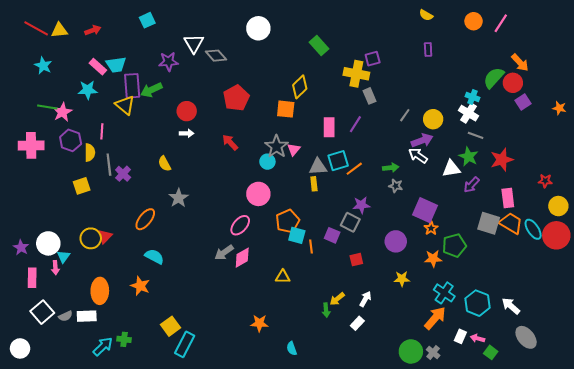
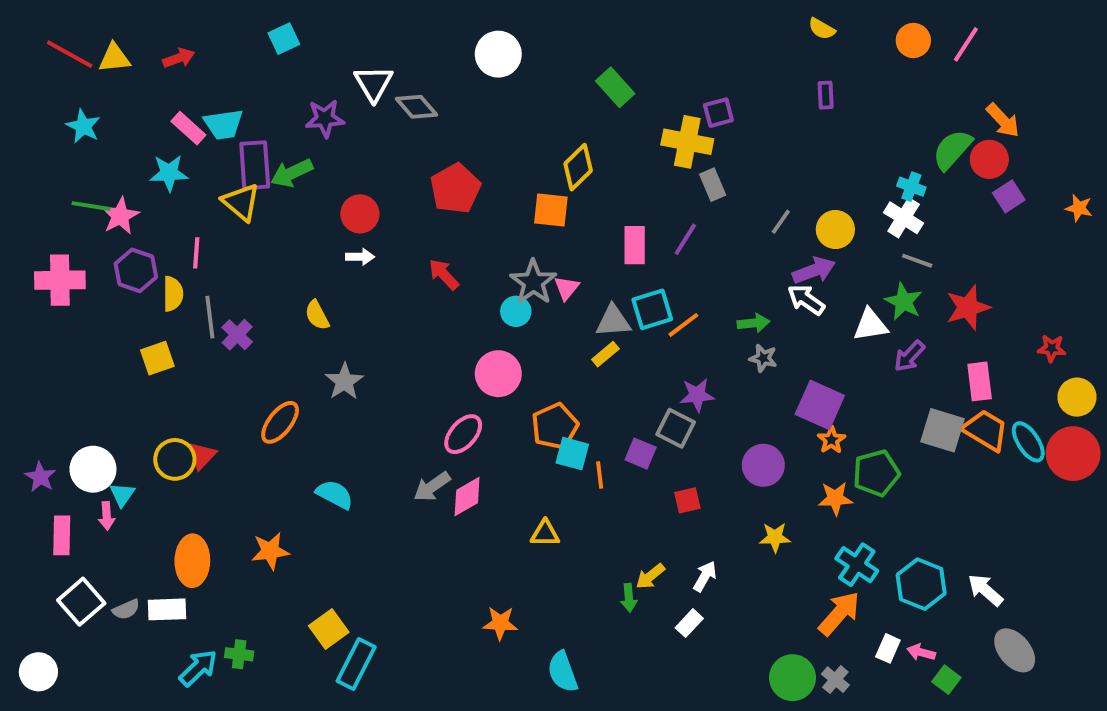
yellow rectangle: (314, 184) -> (605, 354), turned 56
cyan semicircle: (154, 257) -> (335, 494), moved
orange star: (140, 286) -> (270, 551), turned -30
cyan semicircle: (292, 348) -> (563, 672), size x1.5

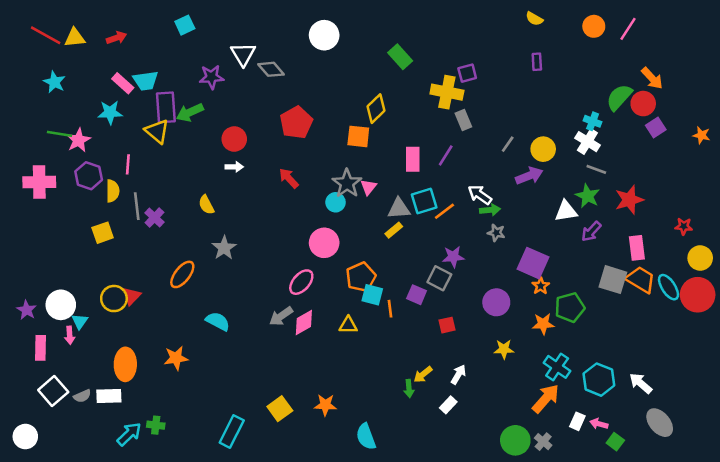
white arrow: (806, 300) -> (480, 195), moved
yellow triangle: (545, 533) -> (348, 325), moved
yellow square: (329, 629) -> (280, 409), moved

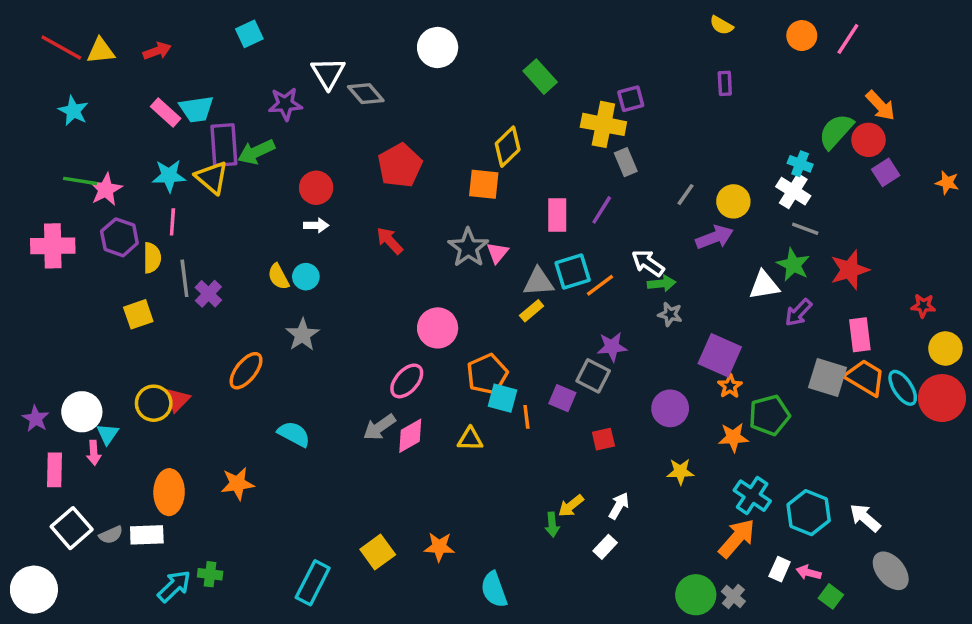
cyan star: (110, 112) -> (169, 176), moved
cyan circle: (336, 202) -> (306, 277), moved
white circle: (25, 437) -> (34, 590), size x1.4

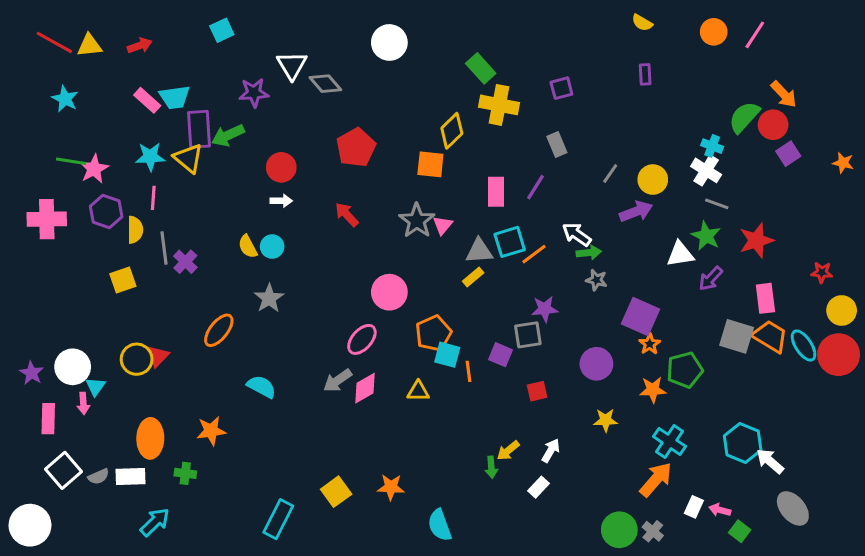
yellow cross: (603, 124) -> (499, 105), moved
gray square: (593, 376) -> (528, 335), turned -36
cyan hexagon: (809, 513) -> (743, 443), moved
green cross: (210, 574) -> (185, 473), moved

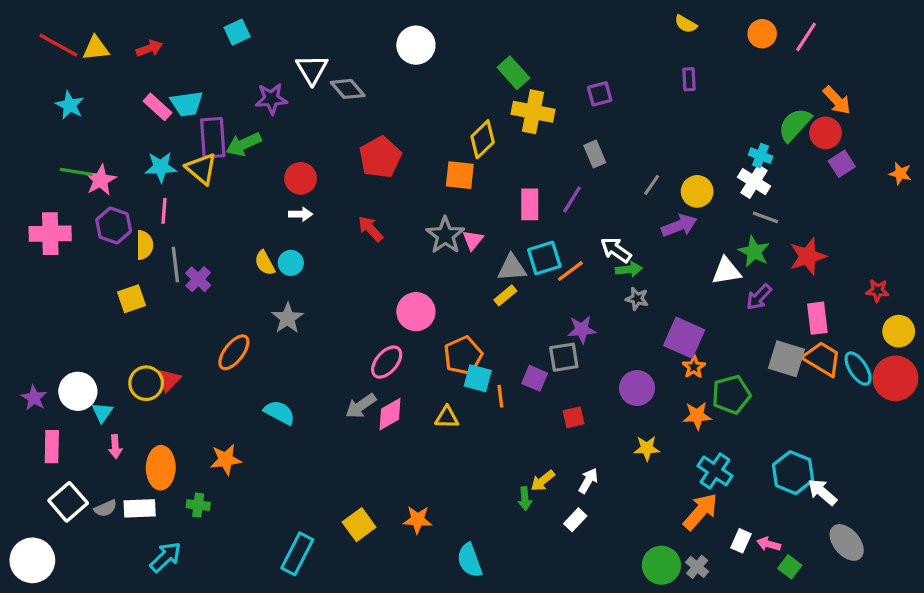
pink arrow: (83, 403) -> (115, 447), moved

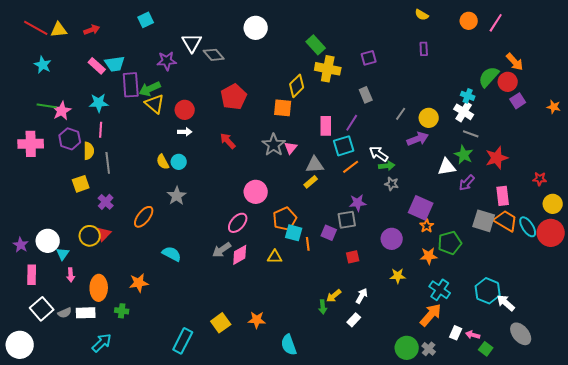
yellow triangle: (201, 169) -> (155, 104), moved
cyan square: (544, 258) -> (344, 146), moved
purple cross: (198, 279) -> (106, 202), moved

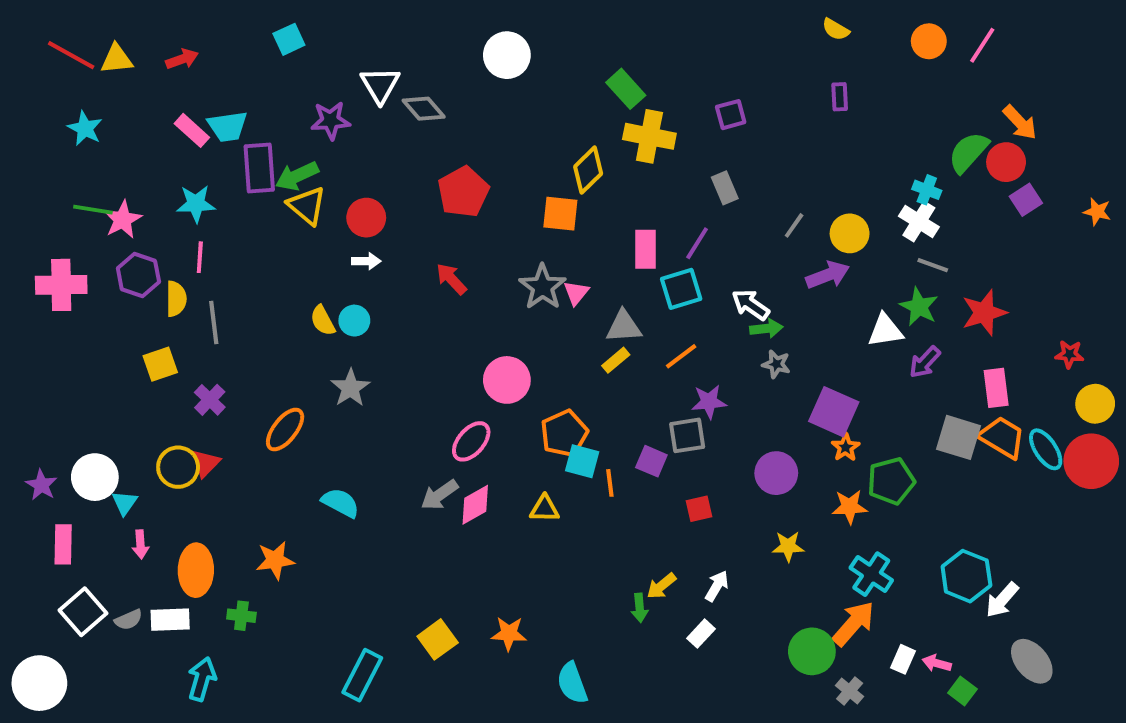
orange line: (351, 167) -> (681, 356), moved
white arrow: (506, 303) -> (1002, 600), turned -90
cyan arrow: (102, 343) -> (202, 679), turned -30
green circle: (407, 348) -> (812, 651), moved

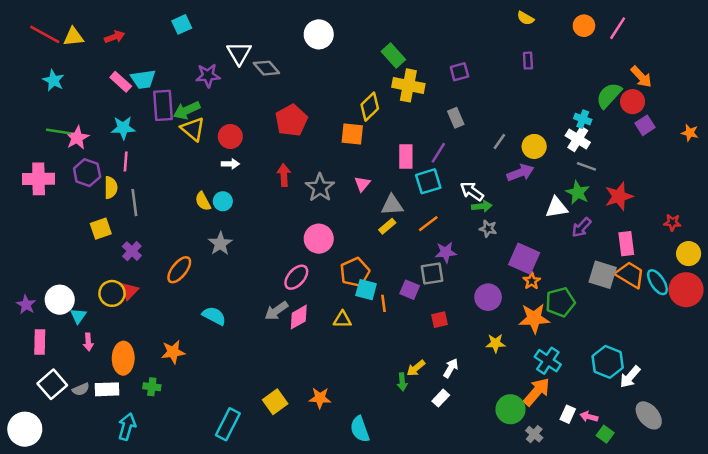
red arrow: (451, 279) -> (284, 175), turned 40
gray star: (543, 287) -> (320, 188), moved
orange star: (850, 507) -> (534, 318), size x1.4

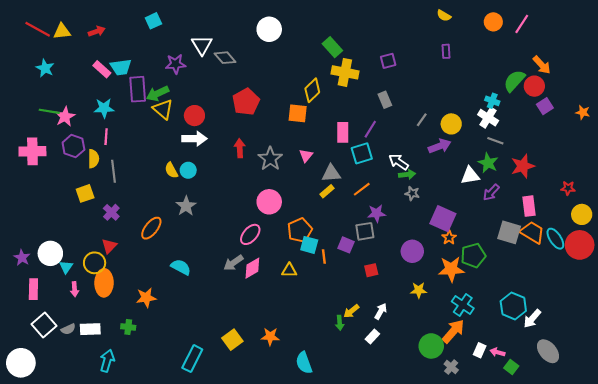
white arrow: (230, 164) -> (194, 139), size x1.6
yellow circle: (112, 293) -> (95, 263), moved
orange ellipse: (123, 358) -> (104, 283), moved

